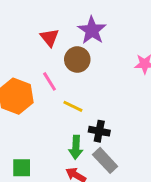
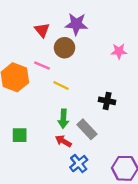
purple star: (92, 30) -> (76, 24), turned -30
pink line: (49, 81) -> (42, 65), turned -35
black cross: (99, 131) -> (107, 101), moved

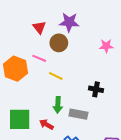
gray rectangle: (87, 129) -> (78, 114), turned -36
green square: (20, 135) -> (20, 119), size x1.6
red arrow: (63, 141) -> (46, 124), moved

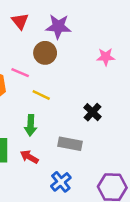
red triangle: (39, 27) -> (20, 21), moved
black cross: (96, 89) -> (92, 112), turned 32
green arrow: (58, 105) -> (31, 125), moved

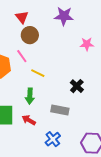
purple star: (58, 27) -> (64, 16), moved
brown circle: (45, 53) -> (30, 35), moved
pink line: (20, 73) -> (22, 56), turned 32

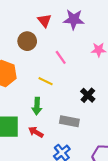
red triangle: (22, 17) -> (44, 21), moved
brown circle: (30, 35) -> (27, 41), moved
pink line: (22, 56) -> (61, 57), moved

